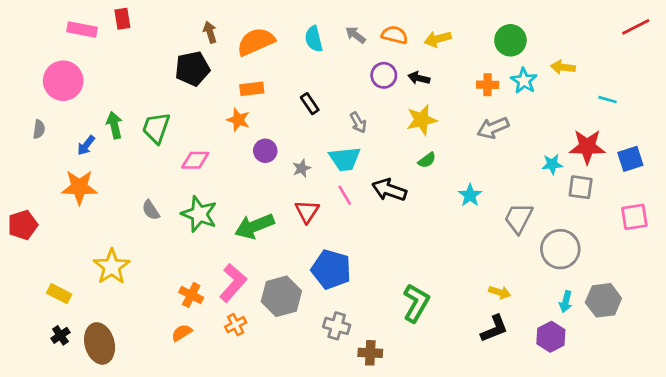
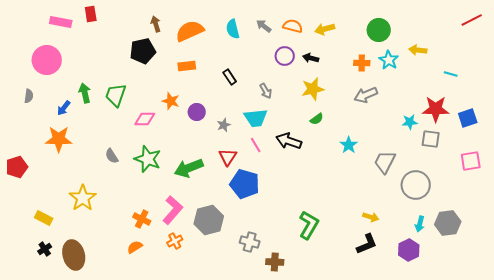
orange star: (238, 120) -> (171, 101), moved
blue pentagon: (331, 269) -> (245, 184), moved

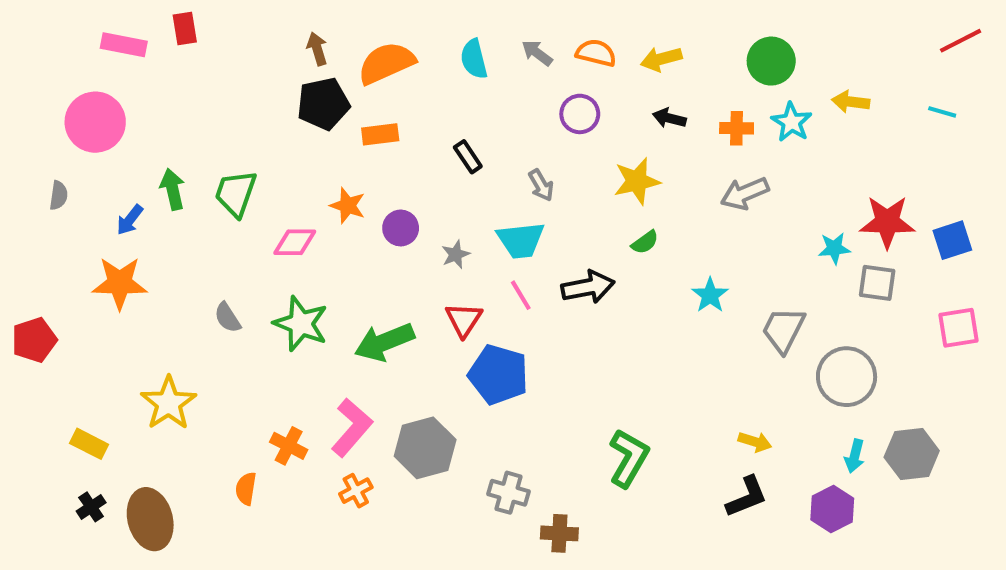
black pentagon: (143, 51) -> (323, 104), moved
black arrow: (311, 58) -> (669, 118), moved
cyan line: (451, 74) -> (942, 112), moved
black arrow: (289, 141) -> (588, 287), turned 150
orange semicircle: (135, 247) -> (246, 489), moved, turned -49

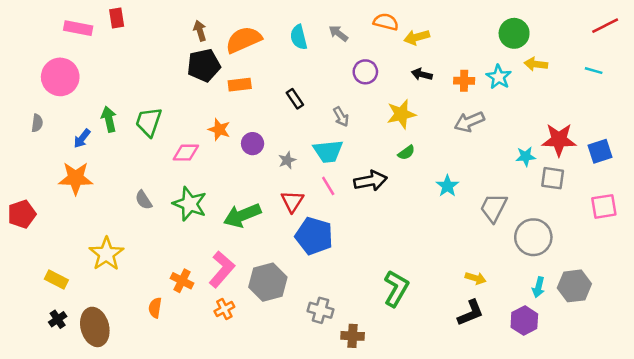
orange semicircle: (596, 53) -> (386, 22), moved
green circle: (771, 61) -> (514, 33), moved

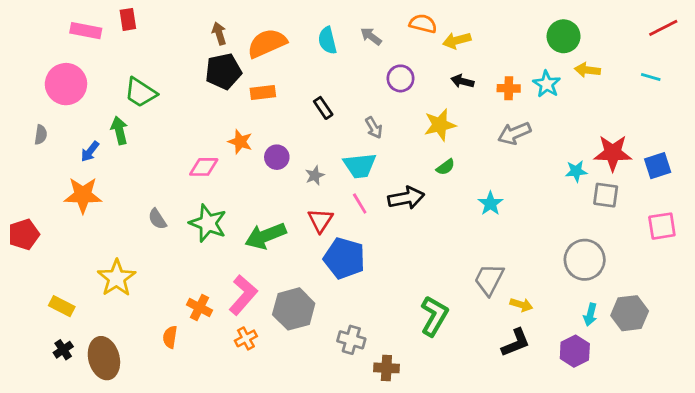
green trapezoid: (149, 122) -> (140, 92), moved, turned -76
gray trapezoid: (494, 208) -> (489, 279), moved

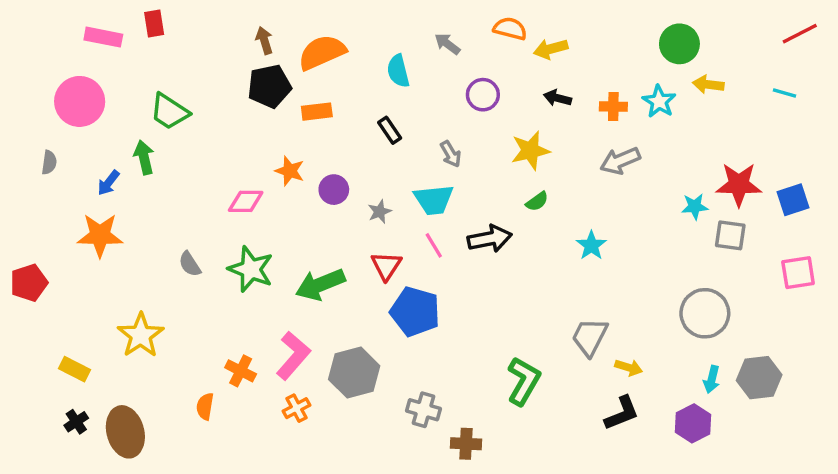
cyan semicircle: (327, 40) -> (398, 71), moved

